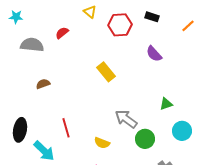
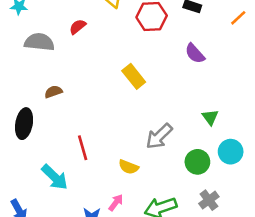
green triangle: (166, 104) -> (210, 117), turned -48
gray arrow: (126, 119) -> (159, 136), turned -80
black ellipse: (20, 130) -> (24, 124), moved
green circle: (145, 139) -> (197, 162), moved

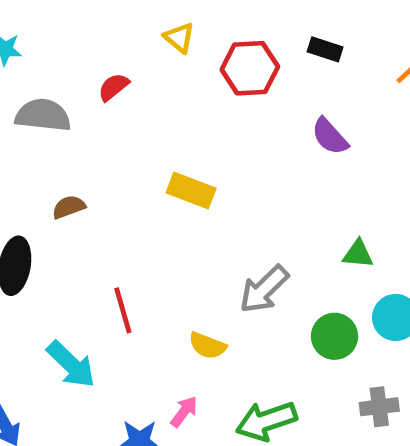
yellow rectangle: (134, 76) -> (191, 190), moved, turned -30
green triangle: (210, 117) -> (358, 254), turned -48
gray cross: (209, 200) -> (379, 407), moved, turned 30

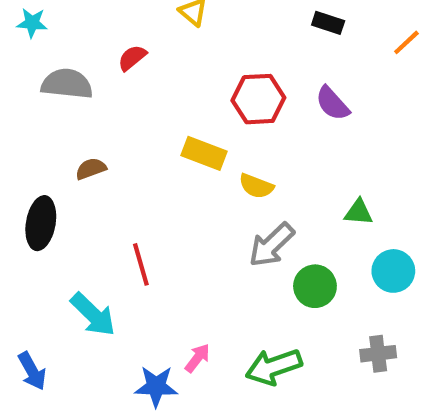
red hexagon: (250, 68) -> (258, 99), moved
green circle: (335, 336) -> (315, 286), moved
yellow semicircle: (208, 346) -> (256, 186), moved

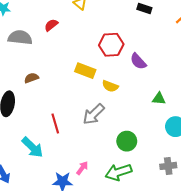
purple semicircle: (332, 103) -> (138, 61), moved
gray arrow: (271, 245) -> (94, 114), moved
green circle: (315, 286) -> (127, 141), moved

